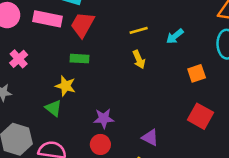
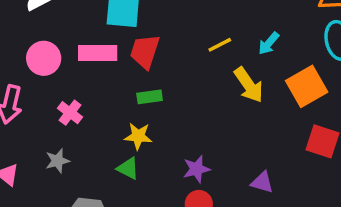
yellow arrow: (139, 59) -> (249, 85), moved, size x1.5
orange square: (197, 73) -> (307, 86), size x1.6

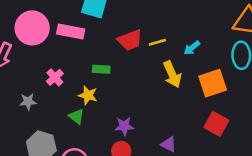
red trapezoid: (145, 52) -> (130, 40), moved, turned -140
pink circle: (44, 58) -> (32, 28), size x1.4
pink cross: (70, 113) -> (55, 77), moved

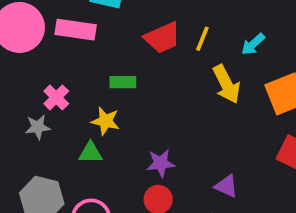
yellow line: (157, 42) -> (202, 39), turned -49
gray star: (28, 102) -> (38, 127), moved
green triangle: (76, 116) -> (90, 153), turned -35

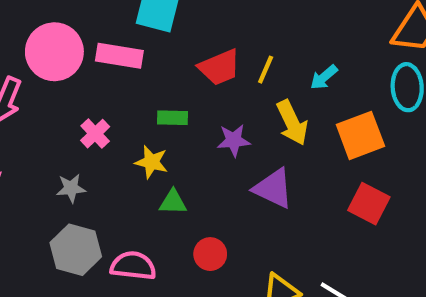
gray star: (38, 127) -> (71, 188), moved
green triangle: (90, 153) -> (173, 202), moved
purple star: (161, 163) -> (234, 140), moved
purple triangle: (226, 186) -> (273, 188), moved, size x1.5

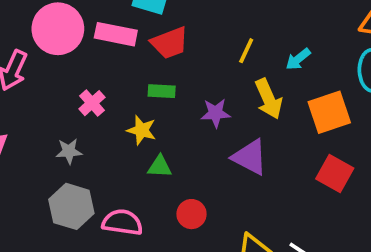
red trapezoid: (219, 67) -> (170, 43), moved

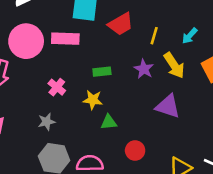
red trapezoid: (170, 43) -> (121, 24), moved
purple star: (216, 113) -> (144, 69), moved, turned -30

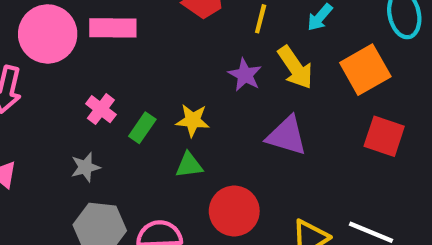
green rectangle: (102, 72) -> (142, 128), moved, turned -48
yellow star: (93, 100) -> (193, 120), moved
red circle: (135, 151) -> (234, 211), size x1.5

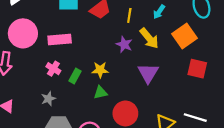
pink rectangle: (113, 28) -> (60, 39), moved
purple triangle: (287, 136) -> (148, 73), turned 50

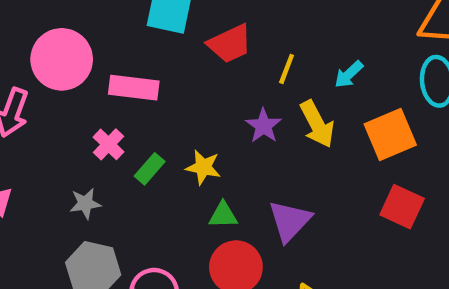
purple triangle: (148, 73) -> (290, 221), moved
green triangle: (100, 93) -> (223, 215), moved

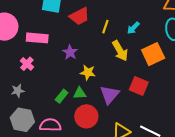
purple star: (263, 126) -> (70, 52), moved
yellow star: (203, 167) -> (88, 72), moved
green rectangle: (150, 169) -> (62, 96), moved
red square: (402, 207) -> (139, 86), moved

